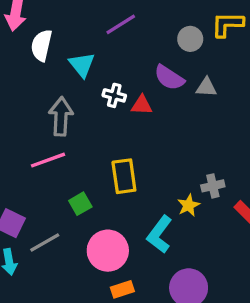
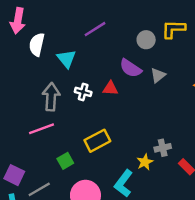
gray triangle: (206, 87) -> (158, 75), turned -42
white cross: (114, 95) -> (83, 92), moved
yellow rectangle: (124, 176) -> (97, 141), turned 70

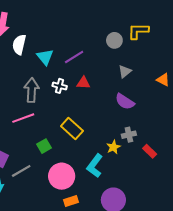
purple line: (95, 29) -> (74, 57), moved
purple semicircle: (131, 68) -> (125, 102), moved
yellow rectangle: (97, 141) -> (72, 128), turned 70

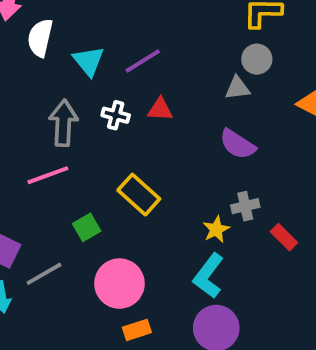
gray circle: (114, 40) -> (257, 59), moved
gray triangle: (125, 71) -> (237, 88), turned 32
cyan L-shape: (95, 166) -> (208, 276), moved

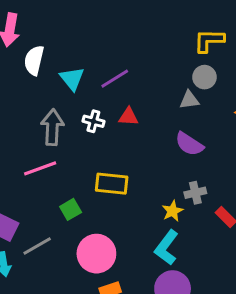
yellow rectangle: (139, 195) -> (112, 184), turned -36

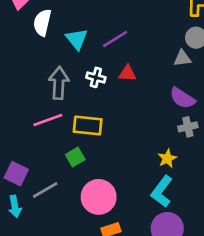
yellow rectangle: (112, 184) -> (88, 126), moved
gray cross: (195, 193) -> (188, 127), moved

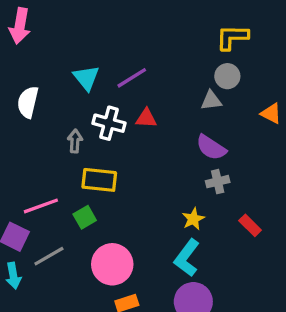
white semicircle: (42, 23) -> (28, 102), moved
white cross: (96, 77) -> (109, 123), size x1.4
gray arrow: (59, 83) -> (75, 141), moved, size x0.6
pink line: (48, 120) -> (41, 206), moved

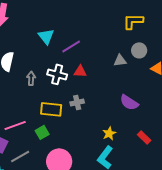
gray circle: (227, 76) -> (139, 50), moved
cyan triangle: (86, 78) -> (46, 36), moved
gray arrow: (75, 141) -> (31, 78), moved
purple semicircle: (211, 148) -> (129, 102), moved
gray cross: (218, 182) -> (77, 102), moved

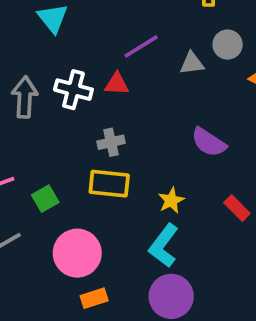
purple line: (71, 46) -> (141, 46), moved
gray arrow: (31, 78) -> (25, 97), size x1.5
yellow rectangle: (51, 109) -> (109, 184), moved

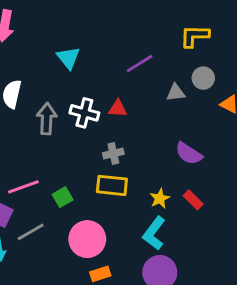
purple line: (141, 46) -> (139, 64), moved
red rectangle: (237, 208) -> (193, 200), moved

